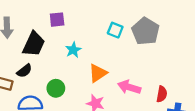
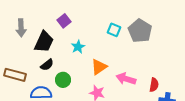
purple square: (57, 20) -> (64, 21), turned -32
black semicircle: (24, 71) -> (47, 65), moved

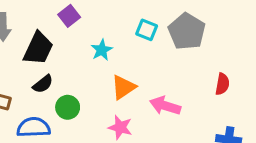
cyan star: (78, 47) -> (102, 50), moved
red semicircle: (154, 85) -> (222, 84), moved

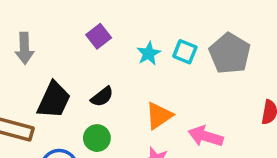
black trapezoid: (38, 48) -> (54, 100), moved
cyan star: (102, 50) -> (149, 53), moved
black semicircle: (43, 84) -> (102, 97), moved

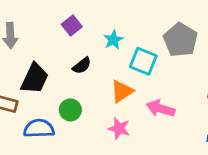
cyan square: (185, 52) -> (143, 61), moved, size x1.4
black semicircle: (102, 97) -> (82, 66), moved

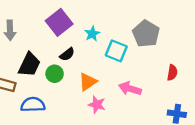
purple square: (72, 26) -> (59, 22), size x1.6
orange triangle: (122, 91) -> (88, 82), moved
green circle: (70, 110) -> (55, 74), moved

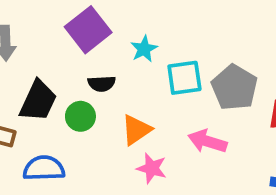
gray pentagon: (146, 34) -> (234, 87), moved
cyan square: (116, 51) -> (184, 78), turned -30
black semicircle: (67, 54) -> (102, 84), turned 35

